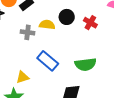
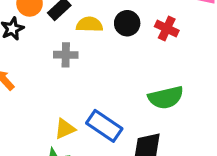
yellow semicircle: (47, 25) -> (89, 24), moved
blue rectangle: (48, 61) -> (104, 126), moved

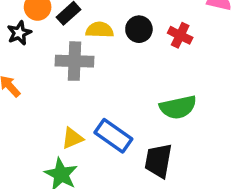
gray cross: (66, 55) -> (74, 61), size x1.5

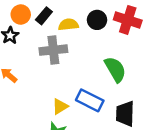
red cross: (180, 35) -> (128, 20), size x1.5
green semicircle: (178, 107) -> (115, 69), moved, turned -100

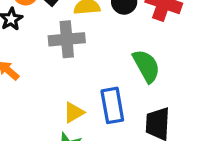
blue rectangle: (90, 100) -> (112, 105), turned 52

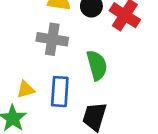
gray cross: (67, 39) -> (52, 39), moved

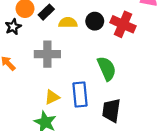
gray cross: (52, 39) -> (47, 54), moved

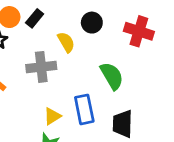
yellow semicircle: (68, 23) -> (66, 42), moved, turned 66
red cross: (123, 24) -> (139, 31), moved

